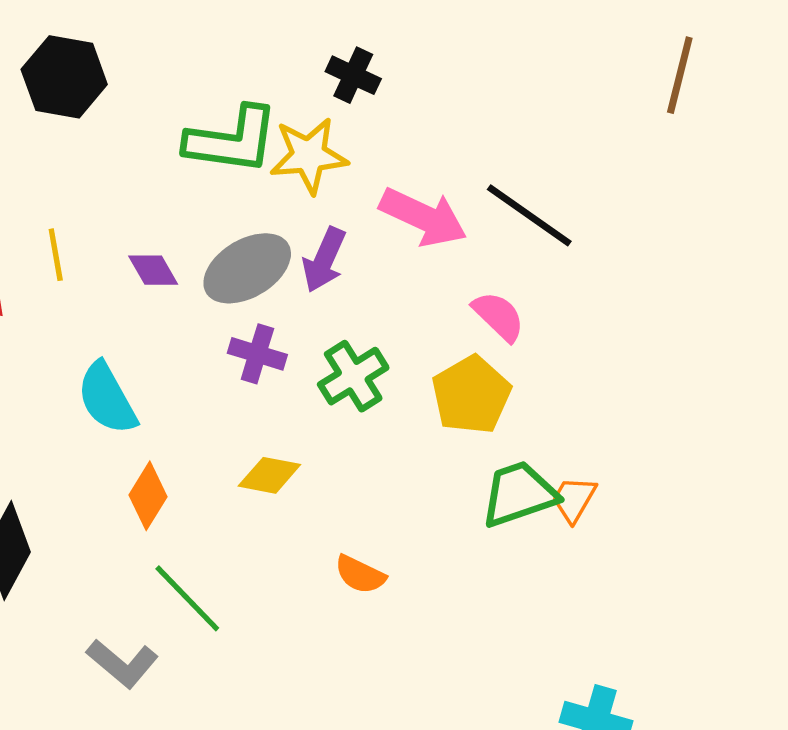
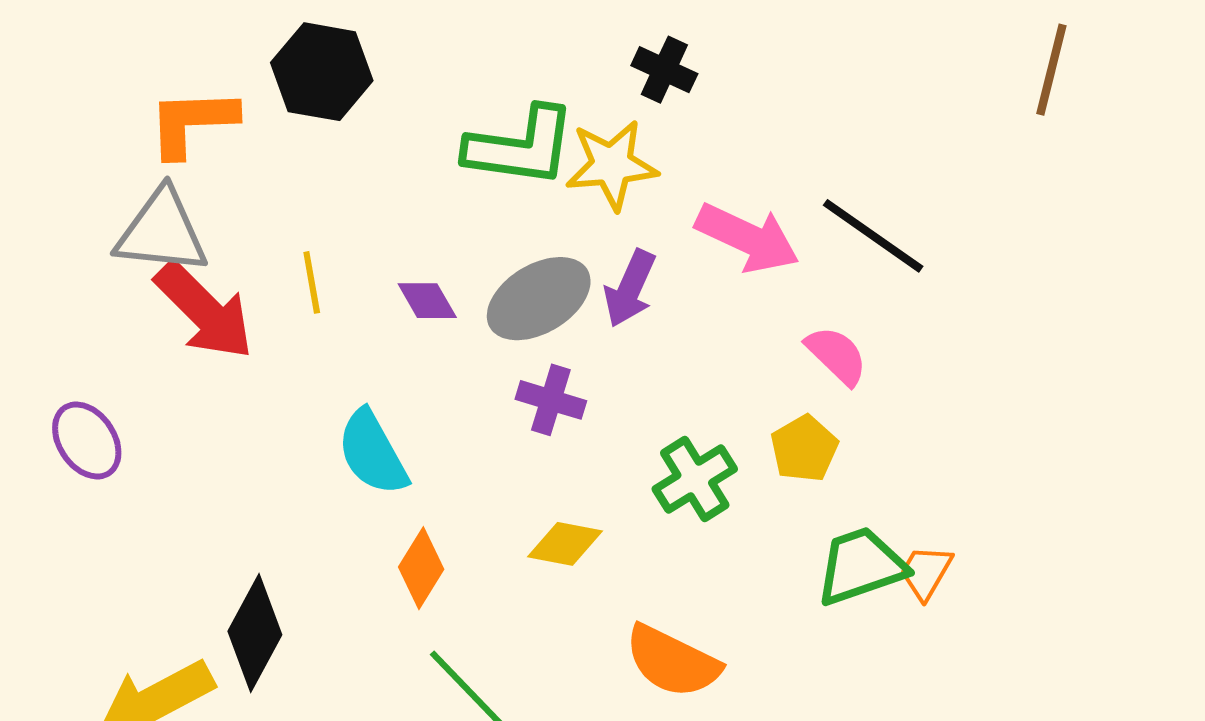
green cross: (353, 376) -> (695, 479), moved
yellow pentagon: (471, 395) -> (804, 449), size x0.7
orange semicircle: (360, 574) -> (672, 661), size x1.6

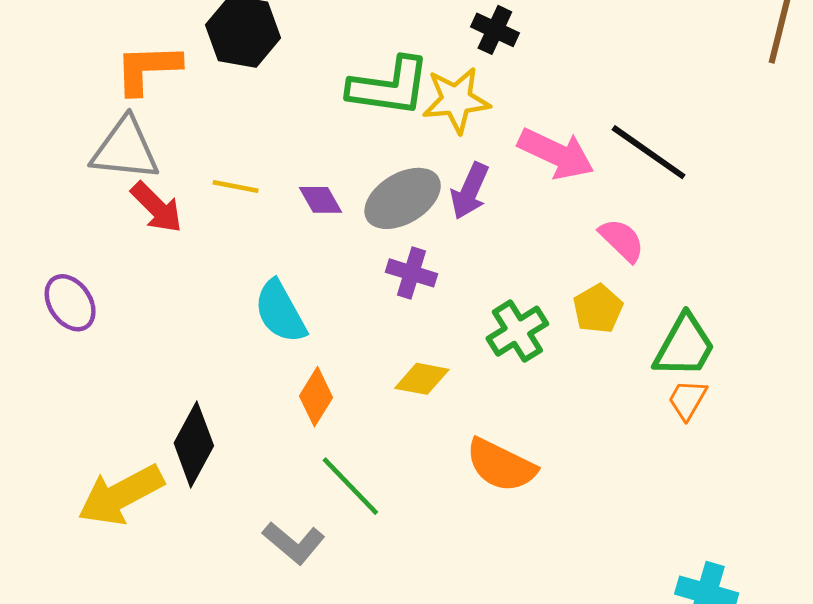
yellow line: (312, 282) -> (236, 186), turned -69
red arrow: (204, 311) -> (157, 207), size x0.7
green trapezoid: (861, 566) -> (684, 346), moved, turned 138

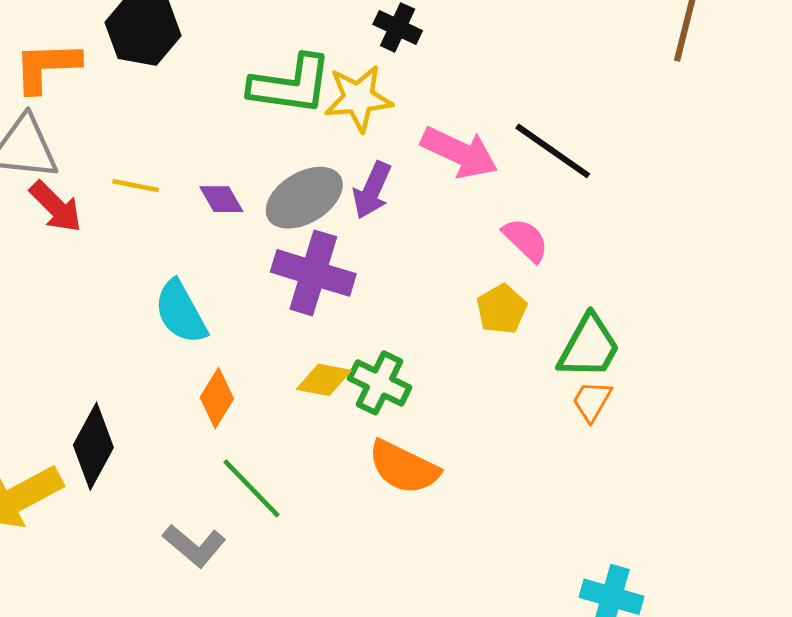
purple cross: (411, 273) -> (313, 273), size x1.6
green cross: (517, 331) -> (380, 383), moved, turned -32

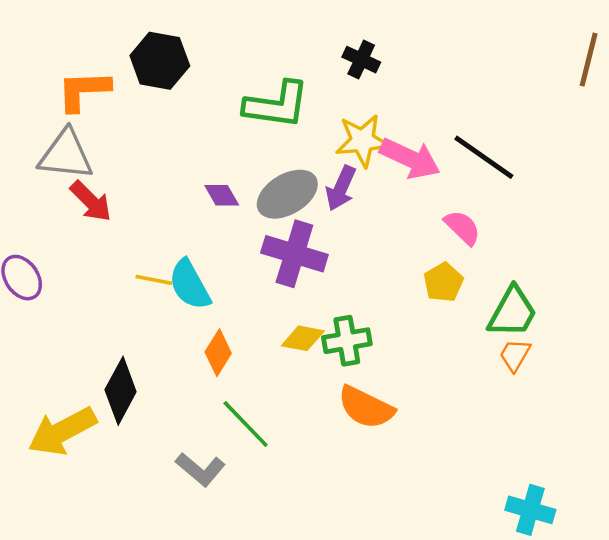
yellow star: (358, 98) -> (362, 141), moved
yellow line: (136, 186) -> (154, 280), moved
green cross: (380, 383) -> (347, 341), turned -36

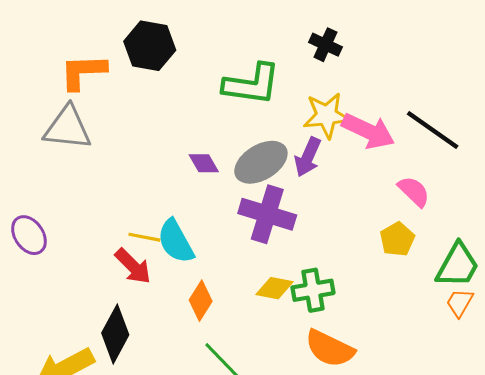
red arrow: (91, 201) -> (133, 266), moved

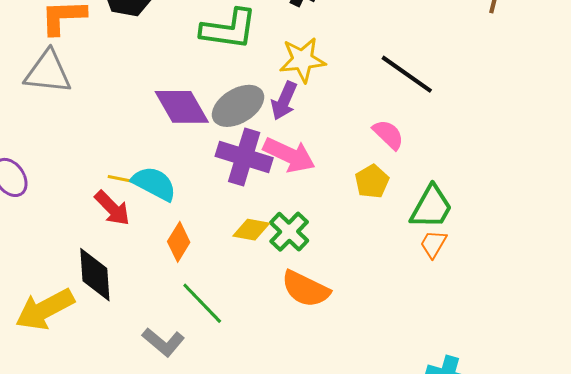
pink arrow: (368, 131) -> (289, 155), moved
purple diamond: (204, 163) -> (182, 107), size x1.8
cyan semicircle: (176, 241) -> (154, 184), turned 147
green cross: (313, 290) -> (289, 232), turned -36
black diamond: (115, 334) -> (95, 275), turned -32

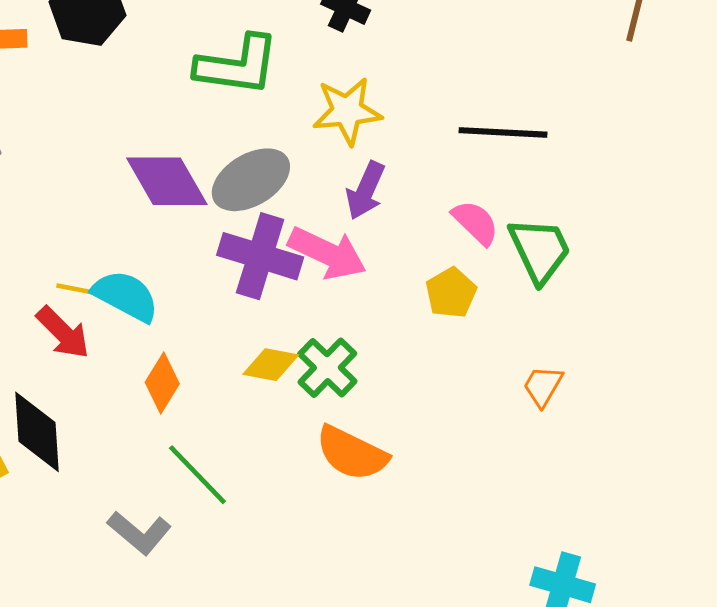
black line: (407, 74) -> (503, 132), turned -32
purple arrow: (284, 101) -> (366, 190), moved
green trapezoid: (431, 207) -> (540, 250), moved, turned -54

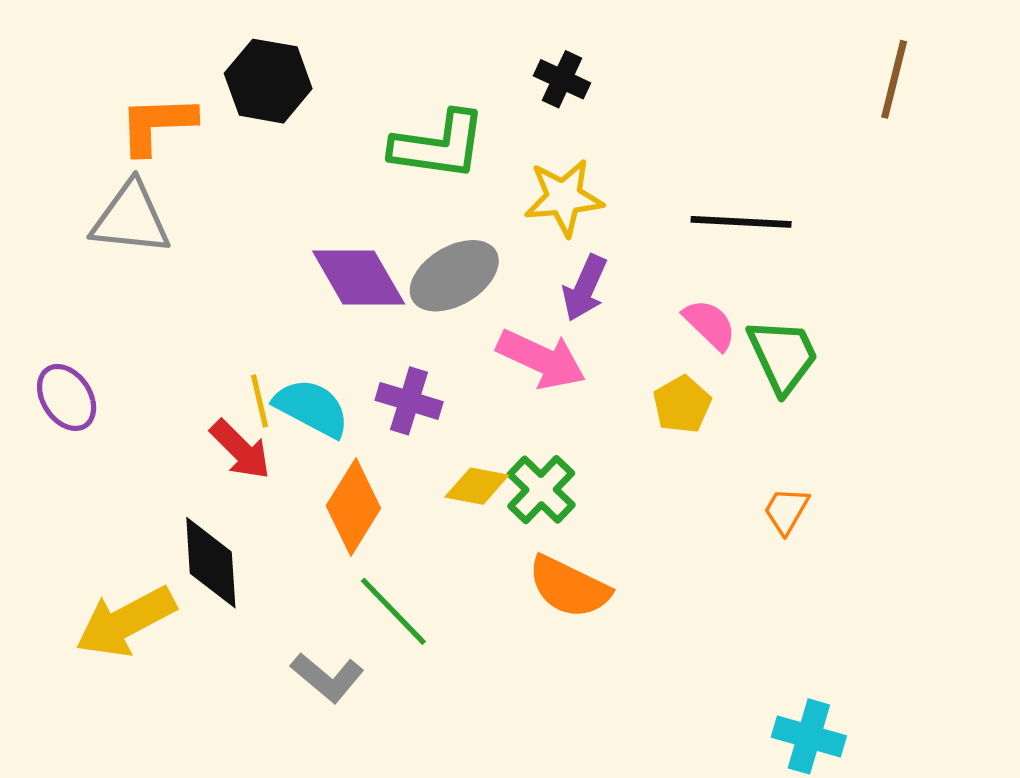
purple cross: (260, 256) -> (409, 401), moved, size x0.7
yellow line: (80, 290) -> (260, 401), turned 66
orange diamond: (162, 383) -> (353, 507), size x1.4

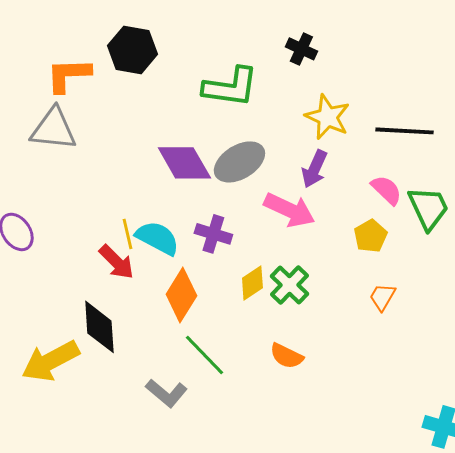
yellow star: (564, 198) -> (327, 117), moved, turned 30
yellow diamond: (477, 486) -> (252, 283), turned -45
orange trapezoid: (786, 510) -> (382, 297), moved
orange semicircle: (569, 587) -> (286, 356), moved, size x0.7

